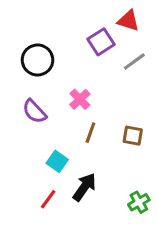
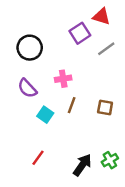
pink cross: (80, 99) -> (63, 79), turned 35
cyan square: (57, 161) -> (45, 115), moved
black arrow: (84, 187) -> (82, 165), moved

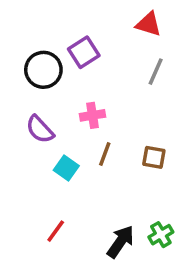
purple square: (80, 33) -> (84, 52), moved
gray line: (106, 49) -> (156, 72), turned -30

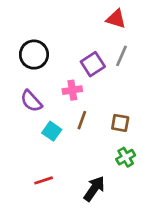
purple square: (84, 52) -> (93, 64), moved
red line: (56, 231) -> (44, 180), turned 36
green cross: (161, 235) -> (126, 157), moved

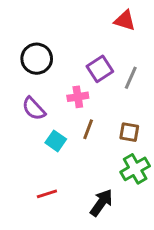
gray line: (122, 56) -> (131, 78), moved
green cross: (126, 157) -> (135, 169), size x1.4

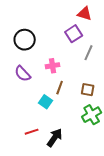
purple square: (100, 69) -> (74, 34), moved
cyan square: (56, 141) -> (46, 102), moved
black arrow: (101, 203) -> (55, 138), moved

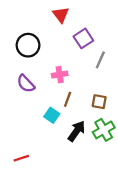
red triangle: (85, 14) -> (61, 15), moved, turned 35
red line: (32, 132) -> (21, 158), moved
black arrow: (55, 138) -> (77, 131), moved

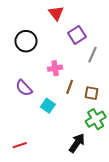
purple semicircle: (26, 84) -> (24, 88), moved
brown line: (68, 99) -> (70, 87), moved
black arrow: (77, 131) -> (77, 143), moved

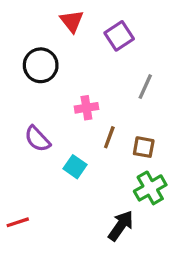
red triangle: (56, 13) -> (72, 21), moved
purple square: (77, 35) -> (119, 36), moved
red line: (20, 145) -> (18, 222), moved

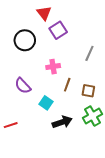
purple square: (119, 36) -> (58, 30), moved
red line: (18, 222) -> (11, 125), moved
black arrow: (121, 226) -> (62, 122), moved, turned 36

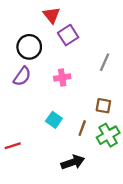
brown line: (67, 85) -> (82, 128), moved
purple semicircle: (23, 86) -> (22, 76), moved, turned -102
black arrow: (62, 122) -> (73, 162), moved

